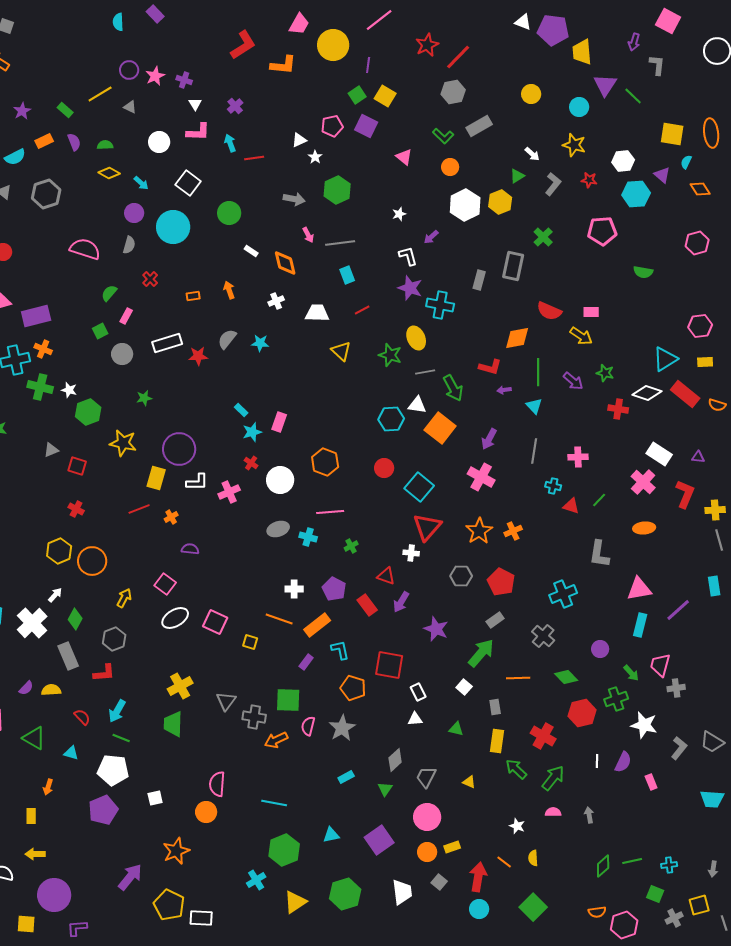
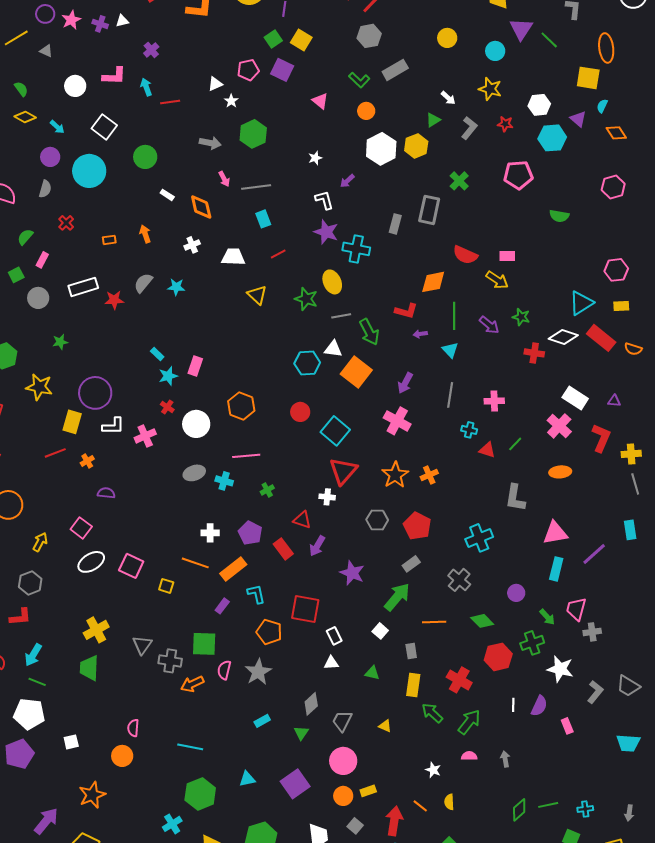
white triangle: (195, 104) -> (122, 21), moved, turned 48
orange ellipse: (711, 133) -> (606, 48), moved
green semicircle: (105, 145) -> (21, 89), turned 56
pink semicircle: (217, 784) -> (133, 728), size x0.7

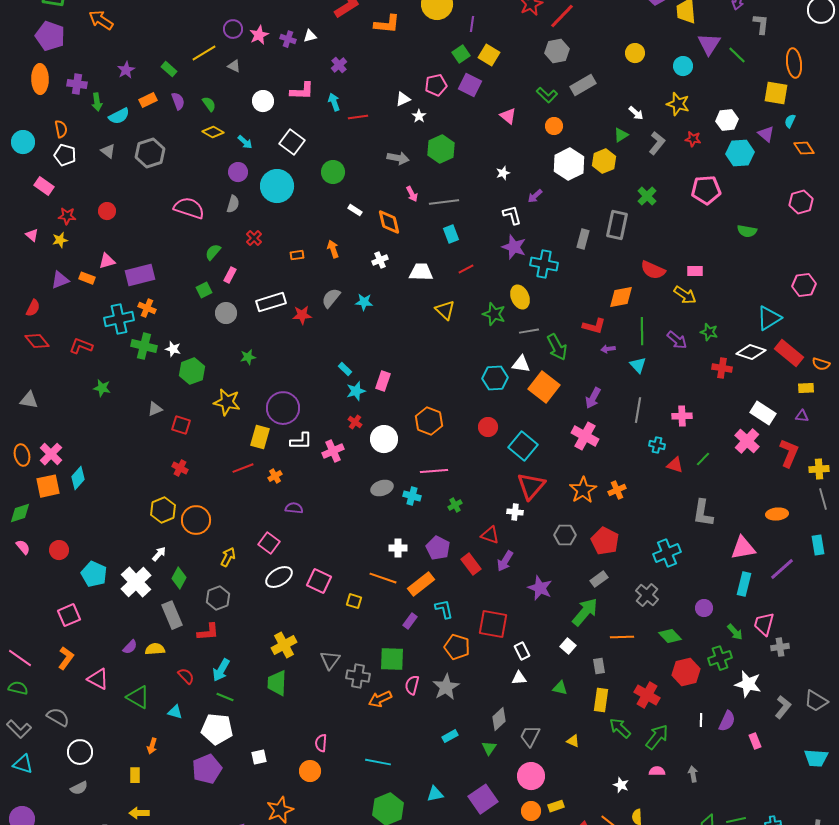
yellow rectangle: (621, 306) -> (806, 388), moved
orange ellipse: (560, 472) -> (777, 514), moved

